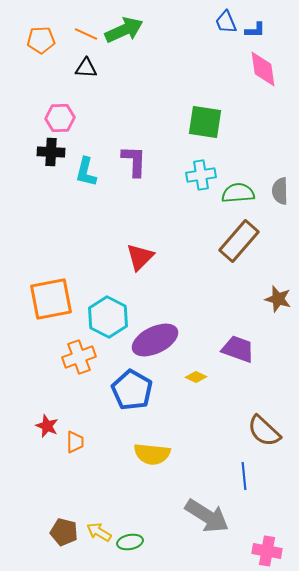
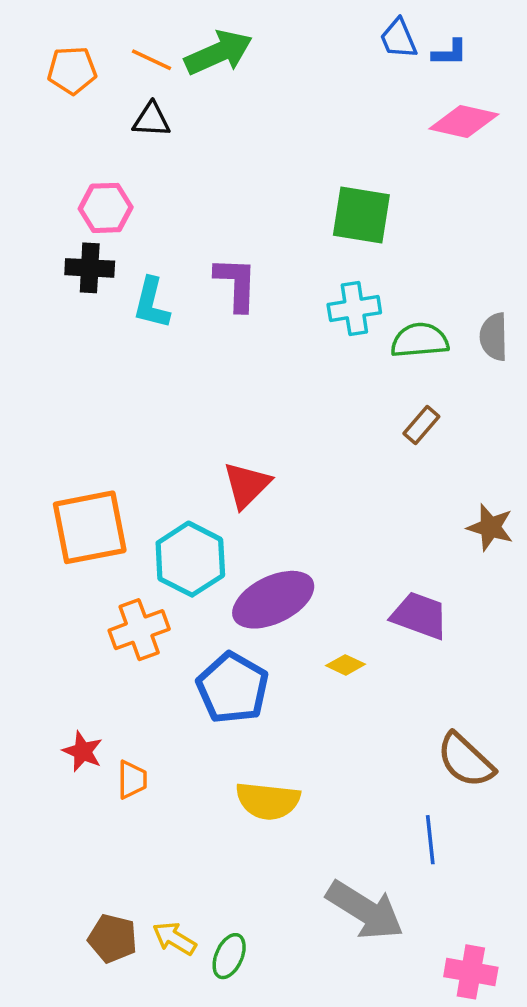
pink diamond: (263, 69) -> (464, 121), turned -69
brown rectangle: (239, 241) -> (421, 425), size x0.5
red triangle: (140, 257) -> (247, 485), moved
green ellipse: (130, 542) -> (229, 956), turned -55

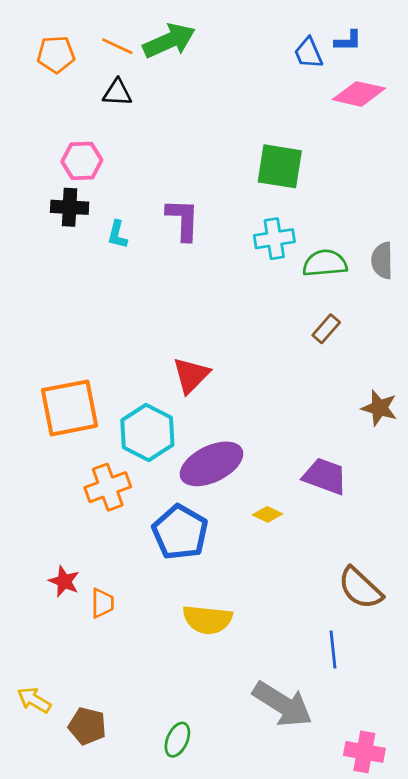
blue trapezoid: (398, 39) -> (308, 53), moved
cyan L-shape: (151, 303) -> (117, 235), size x0.7
yellow arrow: (174, 938) -> (34, 700), moved

